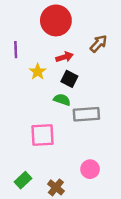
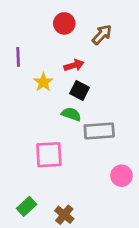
red circle: (56, 20) -> (64, 23), size x0.6
brown arrow: (99, 44) -> (102, 35), moved
pink circle: (90, 169) -> (121, 176), moved

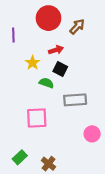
red circle: (64, 23) -> (48, 18), size x1.5
purple line: (18, 57) -> (13, 35), moved
green semicircle: (71, 114) -> (46, 83), moved

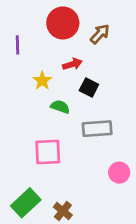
black square: (60, 69) -> (89, 87), moved
green rectangle: (20, 157) -> (26, 203), size x1.5

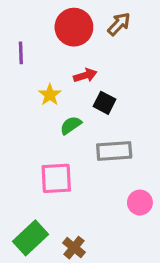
brown arrow: (100, 34) -> (119, 24), moved
green semicircle: (60, 107) -> (71, 125), turned -54

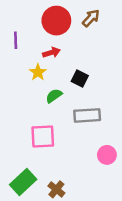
red arrow: (85, 75) -> (51, 53), moved

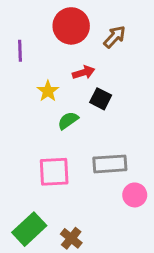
brown arrow: (91, 18) -> (115, 37), moved
red arrow: (51, 53) -> (84, 72), moved
gray rectangle: (87, 115) -> (110, 164), moved

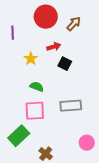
green semicircle: (68, 121) -> (37, 87), moved, turned 56
pink circle: (135, 195) -> (87, 143), moved
green rectangle: (29, 229) -> (19, 136), moved

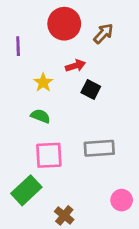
green semicircle: (37, 87) -> (40, 116), moved

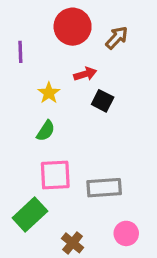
green semicircle: (40, 116) -> (46, 131), turned 102
gray rectangle: (99, 148) -> (104, 188), moved
pink circle: (122, 200) -> (126, 233), moved

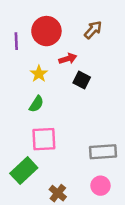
red circle: (73, 27) -> (46, 31), moved
gray rectangle: (104, 188) -> (103, 152), moved

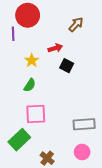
red circle: (46, 31) -> (28, 15), moved

